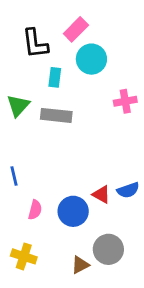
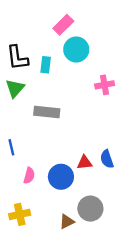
black L-shape: (35, 44) -> (17, 58), moved
gray rectangle: (56, 115) -> (47, 112), moved
blue semicircle: (128, 190) -> (107, 159), turned 90
red triangle: (101, 194) -> (85, 163), turned -35
yellow cross: (24, 256) -> (20, 214), turned -30

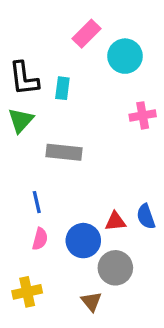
cyan circle: (76, 49) -> (125, 56), moved
blue line: (11, 147) -> (37, 202), moved
gray circle: (90, 209) -> (115, 268), moved
brown triangle: (67, 222) -> (91, 302), turned -42

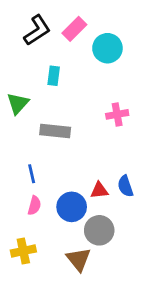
black L-shape: (24, 79) -> (37, 30), moved, turned -116
pink cross: (143, 115) -> (117, 114), moved
brown triangle: (91, 302) -> (79, 259), size x1.4

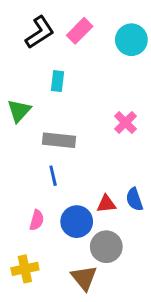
cyan circle: (107, 48) -> (131, 40), moved
pink cross: (117, 114) -> (125, 123), turned -35
blue line: (32, 174) -> (53, 176), moved

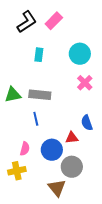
cyan circle: (131, 40) -> (80, 54), moved
green triangle: (19, 111) -> (13, 95), moved, turned 36
blue semicircle: (134, 199) -> (87, 123), moved
yellow cross: (25, 269) -> (17, 171), moved

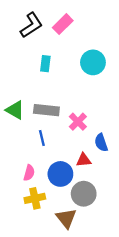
pink cross: (85, 83) -> (78, 122), moved
green triangle: (13, 95) -> (15, 110), turned 42
yellow cross: (17, 171) -> (35, 198), moved

